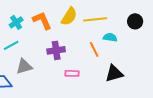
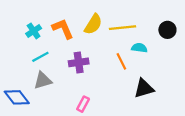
cyan line: (11, 45) -> (40, 57), moved
pink rectangle: (72, 73) -> (83, 104), moved, turned -64

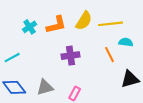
orange L-shape: (63, 29) -> (56, 25), turned 100
cyan line: (40, 57) -> (12, 58), moved
gray triangle: (43, 80) -> (45, 87), moved

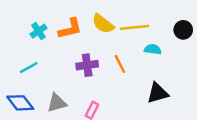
yellow semicircle: (84, 21) -> (103, 24), turned 96
orange line: (109, 55) -> (120, 64), moved
cyan line: (12, 58) -> (29, 68), moved

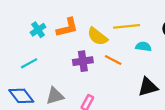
yellow semicircle: (103, 24) -> (97, 36), moved
orange line: (120, 64) -> (113, 60), turned -36

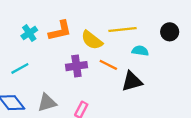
black triangle: (148, 87) -> (132, 81), moved

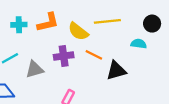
cyan cross: (29, 33) -> (19, 25), turned 32
cyan semicircle: (140, 51) -> (139, 44), moved
gray triangle: (47, 103) -> (35, 69), moved

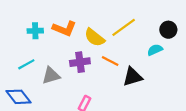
yellow line: (107, 21) -> (124, 27), turned -30
orange L-shape: (48, 22) -> (64, 29), turned 35
cyan semicircle: (139, 44) -> (155, 50), turned -32

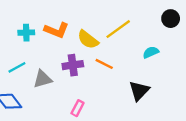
black circle: (168, 30) -> (171, 19), moved
black triangle: (133, 77) -> (139, 91), moved, turned -30

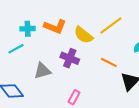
orange line: (104, 64) -> (109, 62), moved
purple cross: (73, 65) -> (70, 58), turned 30
cyan line: (17, 67) -> (16, 49), moved

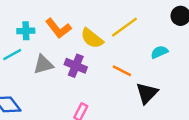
orange L-shape: (55, 27) -> (58, 28), turned 30
gray triangle: (42, 71) -> (43, 64), moved

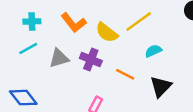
cyan cross: (26, 31) -> (32, 21), moved
cyan semicircle: (159, 52) -> (153, 51), moved
orange line: (122, 71) -> (125, 74), moved

